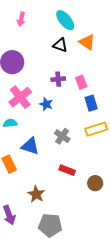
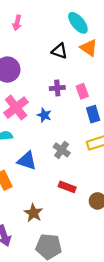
cyan ellipse: (65, 20) -> (78, 23), moved

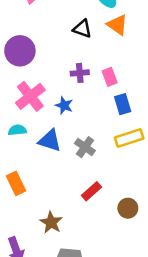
blue triangle: (27, 161) -> (50, 141), moved
red rectangle: (67, 187) -> (91, 191), turned -63

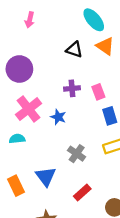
blue triangle: (50, 141) -> (46, 177), moved, turned 35

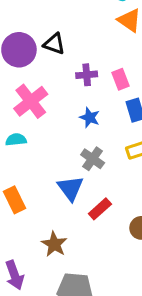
black triangle: (74, 50) -> (54, 44), moved
blue star: (58, 117) -> (90, 118), moved
blue triangle: (46, 177) -> (70, 188), moved

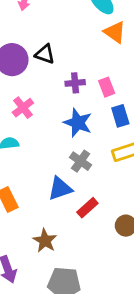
pink cross: (31, 101) -> (23, 108), size x0.7
blue star: (90, 118) -> (78, 123), size x1.5
blue triangle: (70, 188) -> (60, 189), turned 48

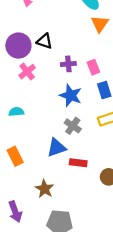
orange triangle: (115, 32) -> (100, 24), turned 30
pink cross: (23, 108) -> (27, 72), moved
red rectangle: (87, 208) -> (78, 163), turned 49

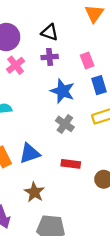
black triangle: (45, 41) -> (50, 32), moved
purple cross: (68, 64) -> (50, 57), moved
blue triangle: (56, 148) -> (30, 153), moved

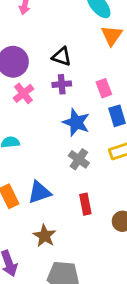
red rectangle: (71, 164) -> (85, 204), turned 72

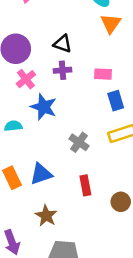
pink rectangle: (104, 88) -> (103, 74), turned -66
blue star: (76, 122) -> (44, 107), moved

